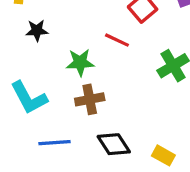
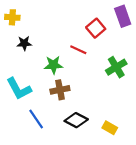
blue line: (54, 143) -> (36, 119), turned 60
black diamond: (114, 144) -> (76, 120), turned -30

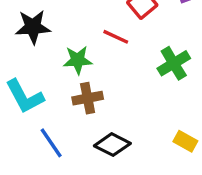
black star: (24, 43) -> (33, 27), size x1.5
yellow rectangle: (110, 128) -> (185, 141), moved

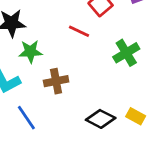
green star: (78, 60) -> (30, 51), moved
black diamond: (112, 145) -> (101, 119), moved

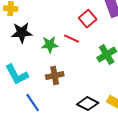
green star: (30, 51) -> (50, 45), moved

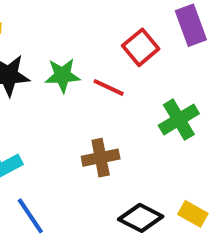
green star: (50, 45) -> (62, 75), moved
brown cross: (55, 76) -> (101, 158), moved

